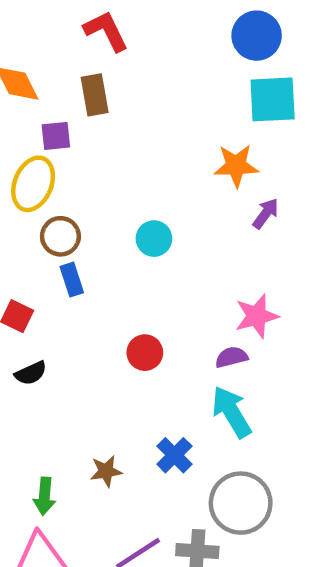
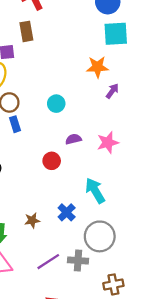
purple semicircle: (231, 357) -> (73, 139), moved

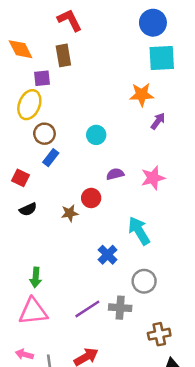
blue rectangle: (15, 124) -> (51, 158), turned 56
brown star: (32, 220) -> (70, 213), moved
gray circle: (100, 236) -> (144, 281), size x0.7

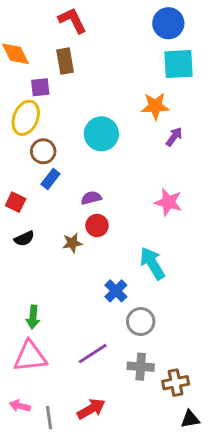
cyan circle: (96, 135) -> (101, 134), moved, size x1.5
purple semicircle: (115, 174) -> (91, 198), moved
pink star: (153, 178) -> (168, 202), turned 30
gray circle: (144, 281) -> (141, 322), moved
gray cross: (120, 308) -> (141, 367), moved

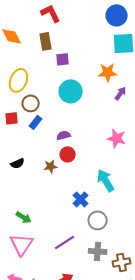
purple square: (40, 87) -> (63, 59), moved
red square: (16, 202) -> (12, 118), moved, turned -32
green arrow: (33, 317) -> (24, 217), turned -63
pink triangle: (30, 356) -> (22, 244), turned -50

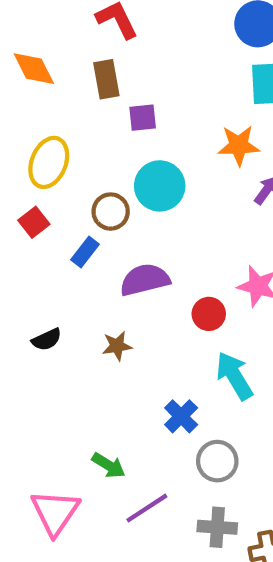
brown circle: (31, 103) -> (111, 212), moved
red square: (12, 118) -> (34, 222), moved, turned -32
purple semicircle: (64, 135) -> (145, 280), size x1.6
red circle: (68, 154) -> (209, 314), moved
green arrow: (24, 217) -> (108, 465), moved

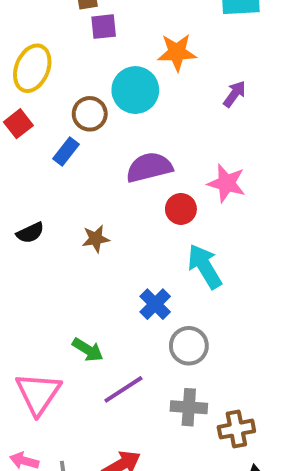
purple square: (143, 118) -> (104, 27), moved
orange star: (239, 145) -> (177, 52), moved
purple semicircle: (145, 280) -> (149, 167), moved

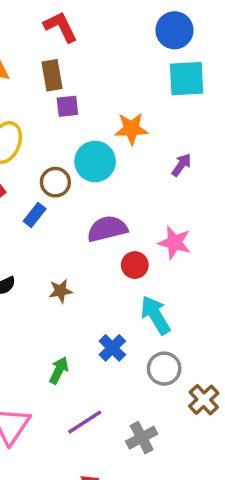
gray circle: (189, 346) -> (164, 369), moved
green arrow: (88, 350) -> (59, 370), moved, turned -96
gray cross: (189, 407) -> (142, 438), turned -32
brown cross: (236, 429) -> (204, 400), moved, turned -32

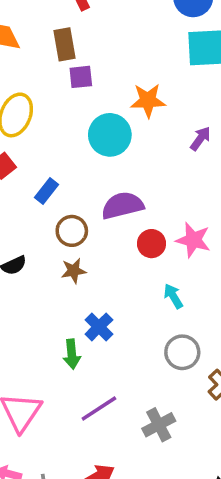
brown circle: (55, 182) -> (72, 231), moved
pink star: (174, 243) -> (193, 240), moved
cyan arrow: (155, 315) -> (173, 296), size x0.6
blue cross: (112, 348) -> (99, 327), moved
green arrow: (59, 370) -> (72, 354), turned 148

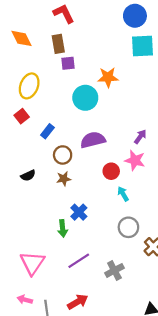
purple arrow: (200, 139) -> (140, 137), moved
red circle: (151, 244) -> (111, 171), moved

